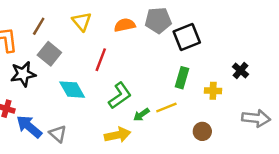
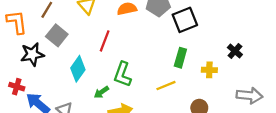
cyan diamond: (72, 90) -> (78, 69), turned 65
green L-shape: (120, 96) -> (122, 74), turned 145
green arrow: (141, 115) -> (101, 92), moved

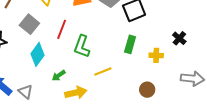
gray square: (57, 35) -> (29, 24), moved
green L-shape: (122, 74) -> (82, 46), moved
yellow line: (166, 86) -> (103, 72), moved

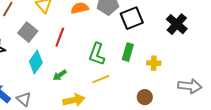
black cross: (179, 38) -> (177, 24), moved, size x1.5
green L-shape: (82, 46) -> (97, 54), moved
green arrow: (59, 76) -> (60, 75), moved

